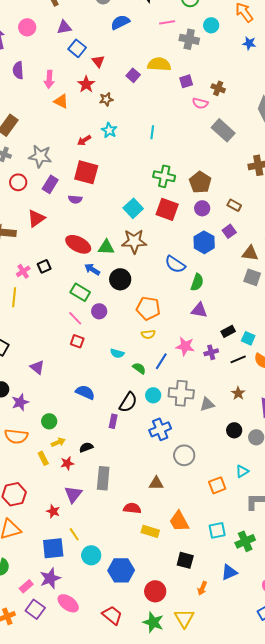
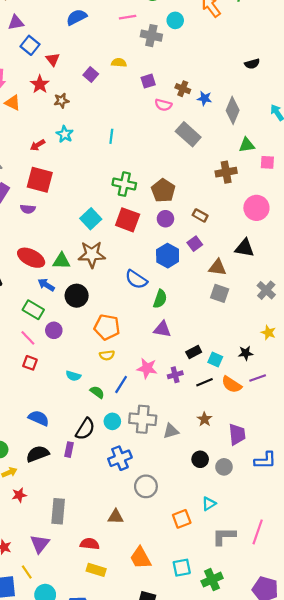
blue star: (249, 43) -> (204, 98), moved
yellow semicircle: (159, 64) -> (119, 63), size x0.6
black semicircle: (86, 447) -> (38, 454), moved, size x1.5
purple triangle: (73, 494) -> (40, 544), moved
yellow rectangle: (150, 531) -> (96, 570), moved

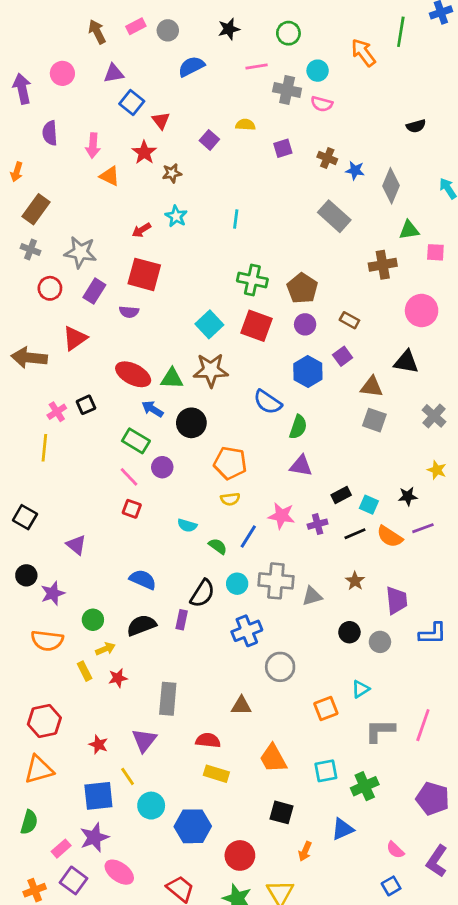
pink semicircle: (163, 105) -> (322, 104), moved

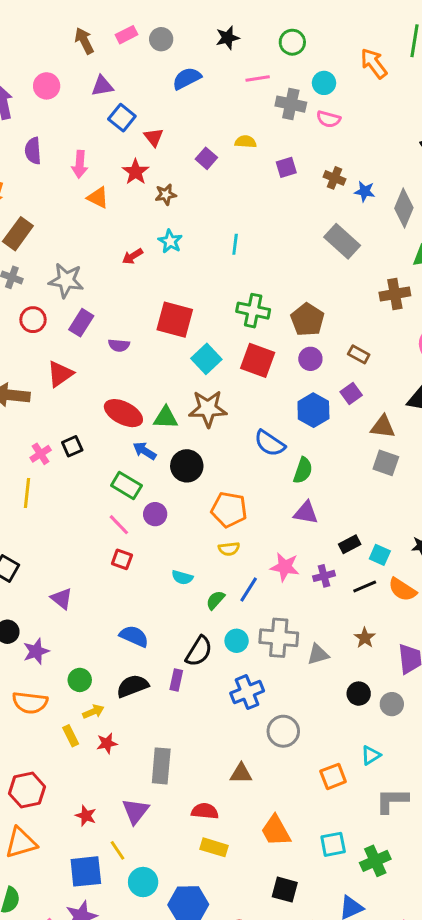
red square: (144, 274) -> (175, 320), moved
green semicircle: (218, 546) -> (215, 600), turned -84

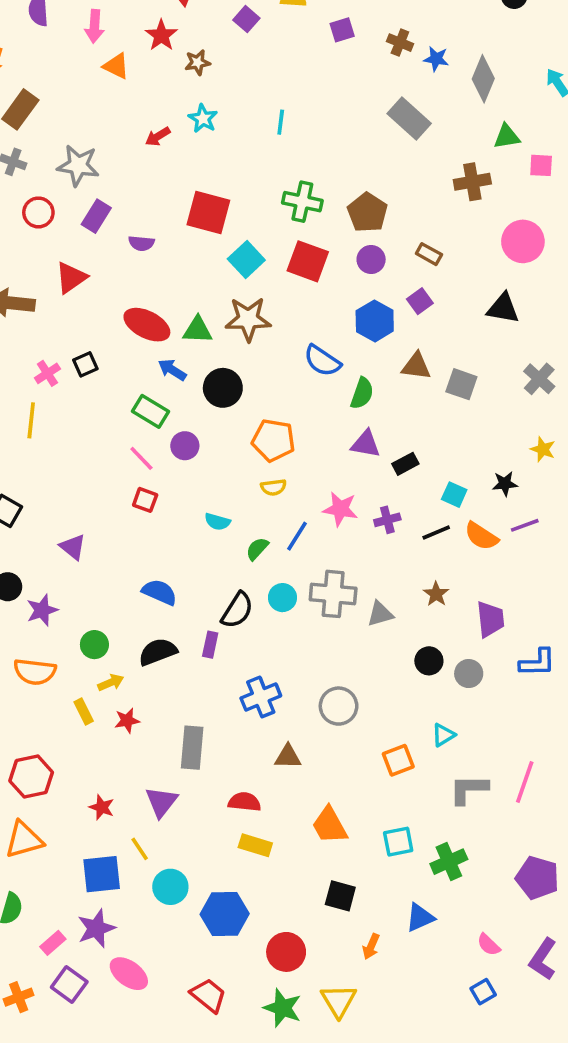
brown triangle: (383, 427) -> (416, 366), moved
black rectangle: (350, 544) -> (405, 464), moved
blue cross: (247, 692) -> (261, 697), moved

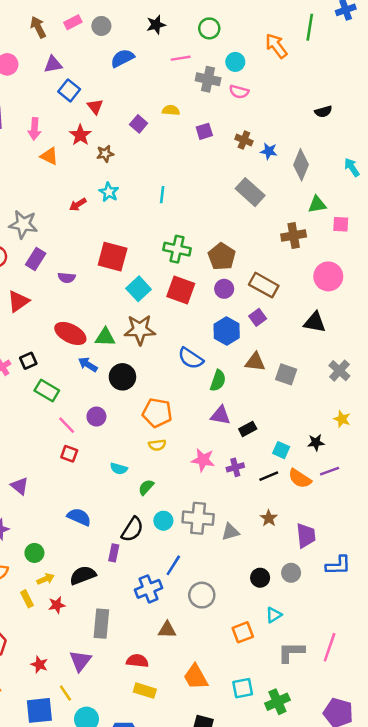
brown rectangle: (429, 254) -> (264, 285), size x1.6
green rectangle: (151, 411) -> (47, 390), moved
blue line: (297, 536) -> (173, 565), moved
black semicircle: (158, 652) -> (83, 575), moved
black circle: (429, 661) -> (260, 578), moved

